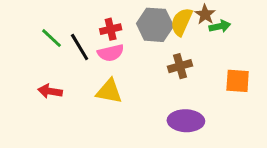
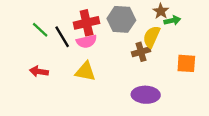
yellow semicircle: (181, 22) -> (151, 37), moved
red cross: (111, 29) -> (87, 23), size x1.5

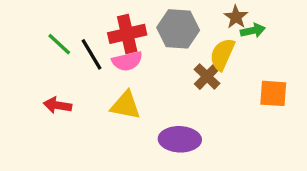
brown cross: (141, 52) -> (207, 76), turned -30
purple ellipse: (146, 95) -> (180, 139), moved

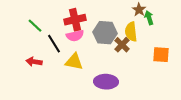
gray hexagon: (178, 29) -> (105, 33), moved
green arrow: (253, 31) -> (149, 18), turned -96
black line: (92, 54) -> (54, 44), moved
yellow semicircle: (222, 54) -> (131, 32), turned -30

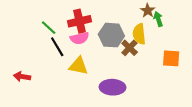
green line: (35, 26) -> (49, 28), moved
red arrow: (34, 62) -> (22, 77), moved

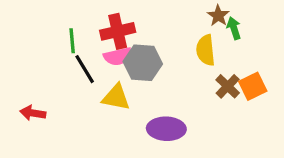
green line: (49, 28) -> (72, 41), turned 42
gray hexagon: (111, 35) -> (143, 63), moved
brown cross: (130, 48) -> (228, 86), moved
orange square: (171, 58) -> (253, 86), turned -30

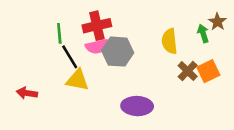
brown star: (218, 16) -> (217, 22), moved
green arrow: (234, 28) -> (203, 33), moved
yellow triangle: (116, 97) -> (77, 80), moved

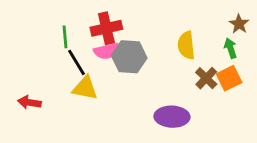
green arrow: (203, 33) -> (230, 48), moved
purple ellipse: (137, 106) -> (172, 117), moved

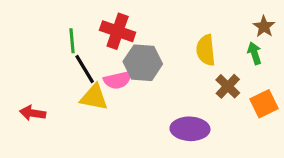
red cross: (106, 28) -> (118, 31), turned 32
pink semicircle: (106, 51) -> (118, 80), moved
orange square: (229, 78) -> (264, 104), moved

